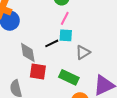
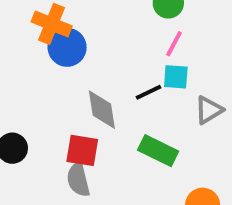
red square: (38, 72) -> (82, 150), moved
green rectangle: (69, 77) -> (158, 151), moved

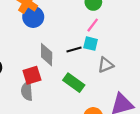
red square: (82, 150) -> (32, 75), turned -36

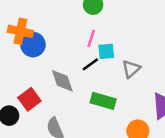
pink line: (93, 25) -> (91, 39), moved
red square: (32, 75) -> (29, 99), moved

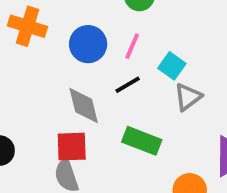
blue circle: (33, 45) -> (88, 44), moved
cyan square: (106, 51) -> (172, 66), moved, turned 36
red square: (29, 99) -> (72, 147), moved, turned 30

